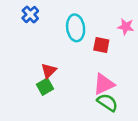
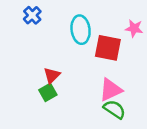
red square: (101, 45) -> (108, 48), size x1.5

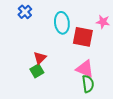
pink triangle: (111, 90) -> (85, 69), turned 48
green semicircle: (115, 109) -> (88, 84), turned 48

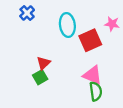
red square: (83, 37) -> (90, 40), turned -35

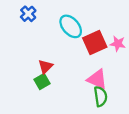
pink star: (112, 24) -> (118, 44), moved
cyan ellipse: (67, 25) -> (71, 26), turned -35

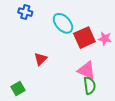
blue cross: (28, 14) -> (25, 12), turned -32
green square: (42, 81) -> (18, 89), moved

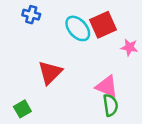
red square: (84, 38) -> (103, 25), moved
red triangle: (41, 59) -> (50, 72), size x1.5

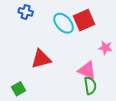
pink star: (129, 47) -> (106, 48), moved
red triangle: (50, 72) -> (41, 59), turned 30

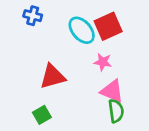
pink star: (106, 48) -> (103, 62), moved
green square: (18, 89) -> (42, 115), moved

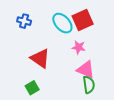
blue cross: (33, 16) -> (24, 21), moved
red triangle: (53, 77) -> (40, 58), turned 50

